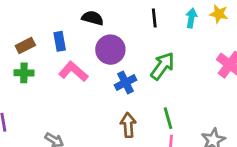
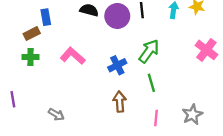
blue rectangle: (60, 41) -> (46, 17), moved
purple circle: (110, 50) -> (117, 16), moved
green line: (168, 118) -> (151, 83), moved

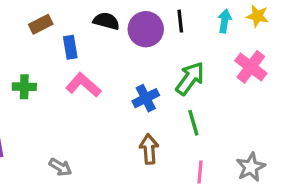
blue rectangle: (46, 17) -> (70, 47), moved
brown rectangle: (32, 34) -> (41, 24), moved
pink cross: (206, 50) -> (251, 67), moved

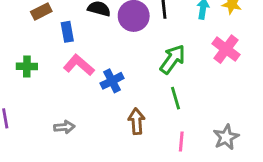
blue cross: (146, 98) -> (112, 81), moved
gray arrow: (60, 167) -> (64, 127), moved, turned -36

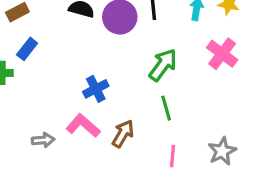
blue rectangle: (67, 32) -> (27, 49), moved, turned 48
pink L-shape: (79, 65) -> (83, 126), moved
brown arrow: (137, 121) -> (123, 134), turned 35

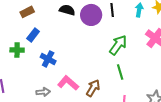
blue cross: (96, 89) -> (48, 59), moved, turned -35

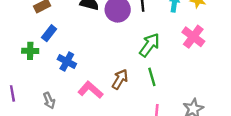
brown arrow: (93, 88) -> (120, 79), moved
gray arrow: (43, 92) -> (49, 101), moved, turned 72

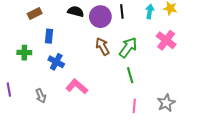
blue rectangle: (49, 33) -> (49, 36), moved, turned -32
brown arrow: (120, 79) -> (102, 46), moved, turned -60

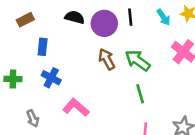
cyan arrow: (150, 11) -> (164, 17), turned 136
green arrow: (128, 47) -> (138, 60), turned -90
green cross: (24, 53) -> (13, 79), moved

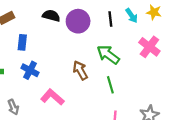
black line: (130, 17) -> (110, 19), moved
brown arrow: (107, 59) -> (80, 70), moved

